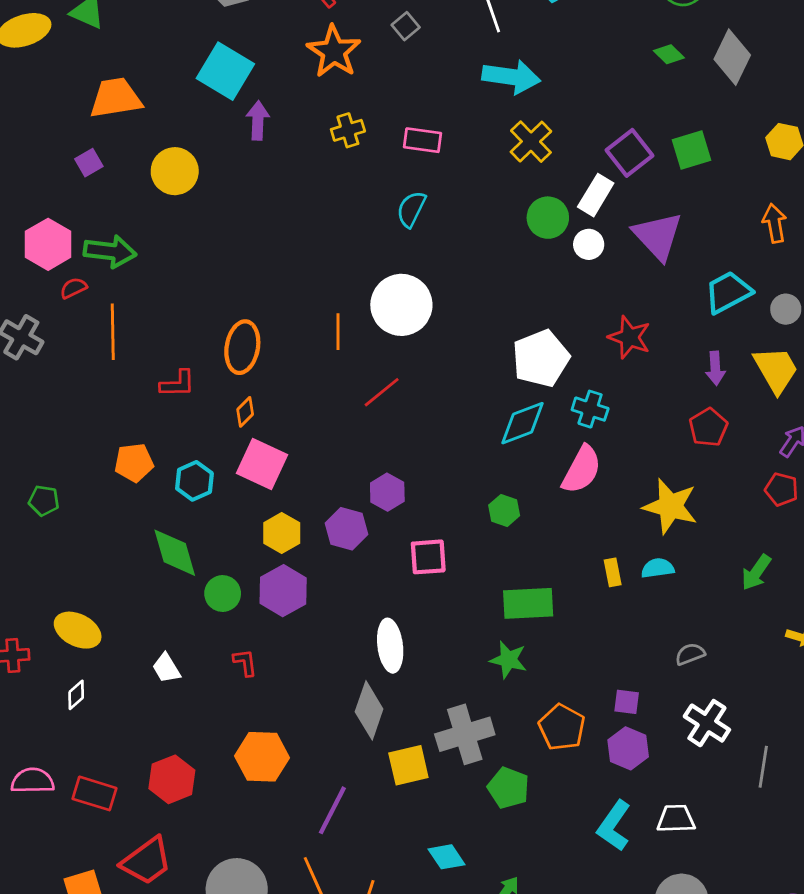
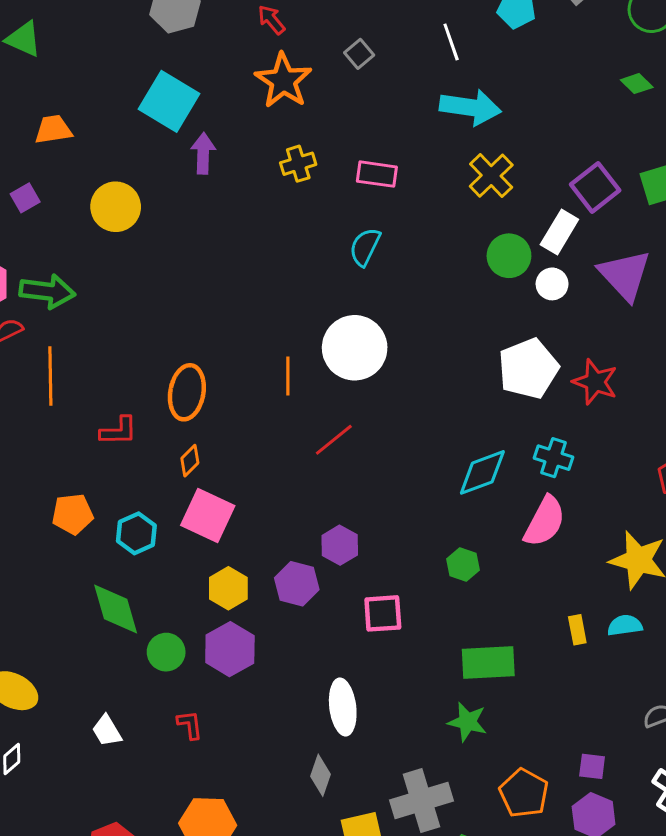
orange trapezoid: (116, 98) -> (53, 130), size x0.7
white pentagon: (541, 358) -> (528, 369), moved
gray diamond: (369, 710) -> (320, 775), size x0.7

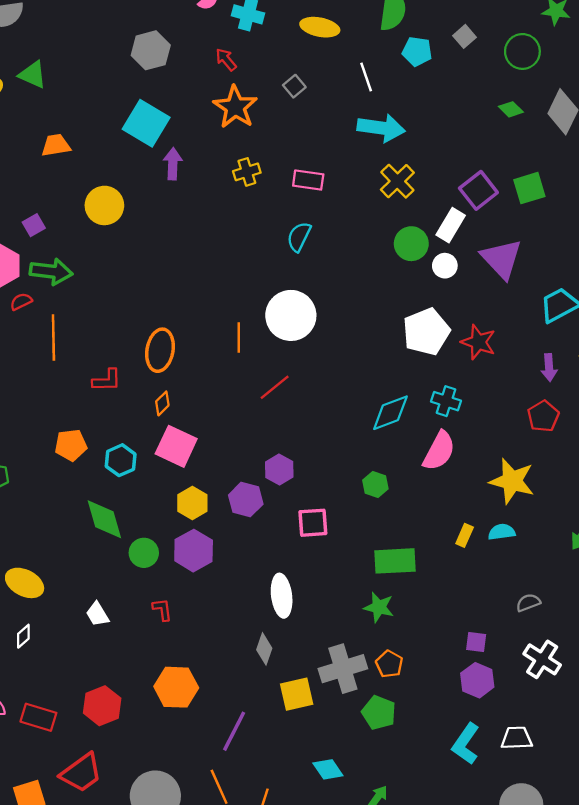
purple square: (25, 198) -> (34, 225), moved
yellow rectangle: (577, 630) -> (465, 535), turned 35
orange pentagon: (524, 793) -> (389, 664), moved, size x0.7

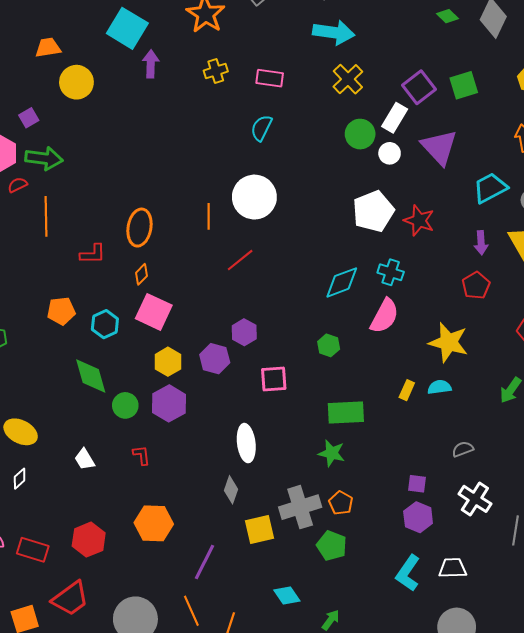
yellow circle: (104, 205) -> (76, 82), moved

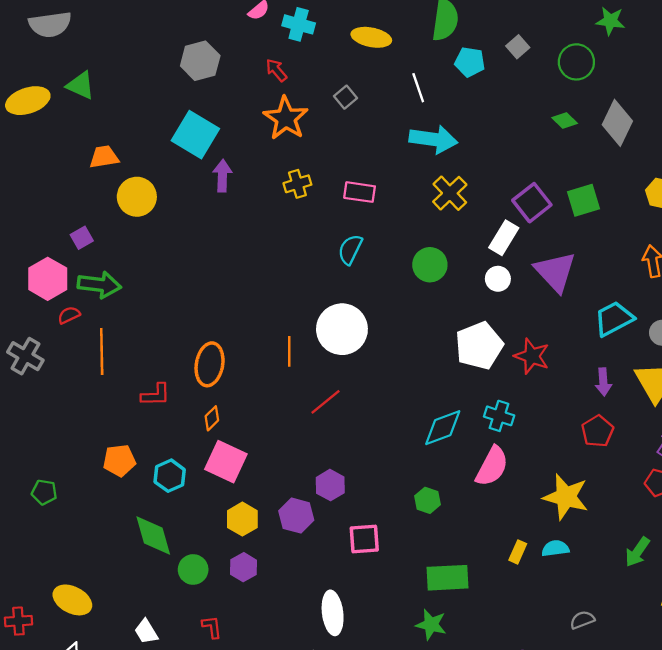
green circle: (360, 134) -> (430, 265), moved
purple hexagon: (169, 403) -> (244, 567), size x0.7

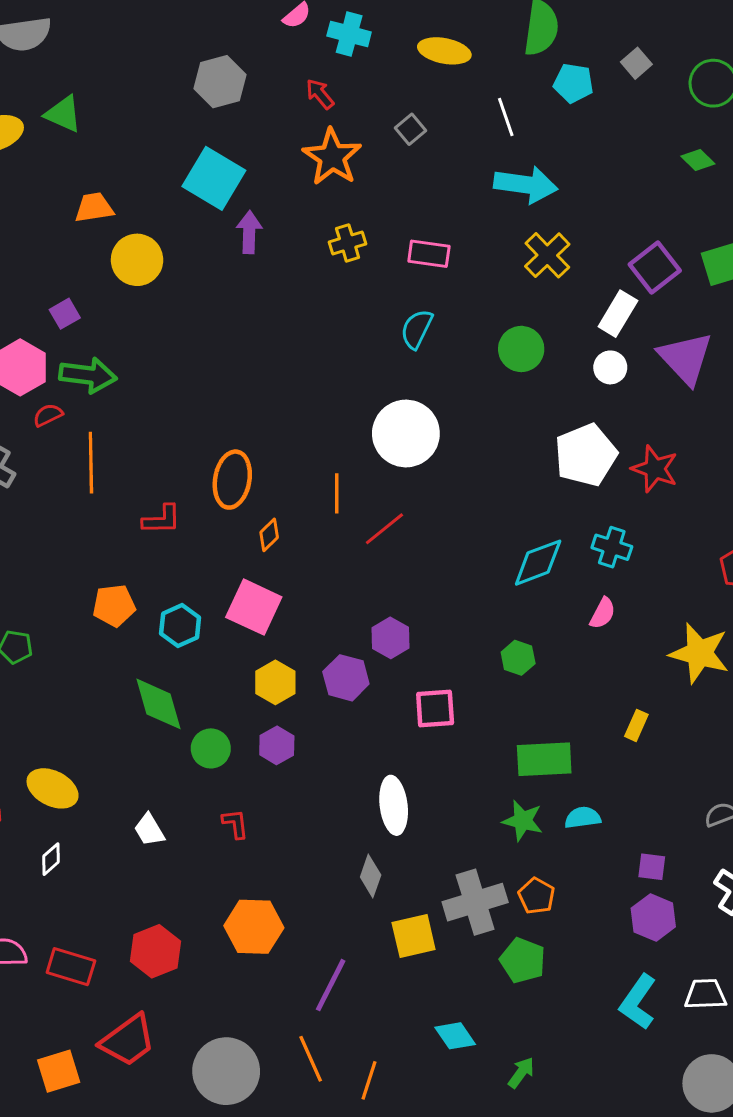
orange line: (289, 351) -> (337, 493), moved
orange diamond: (212, 418) -> (269, 535), moved
pink semicircle: (492, 466) -> (603, 613), size x0.6
cyan semicircle: (555, 548) -> (583, 818), moved

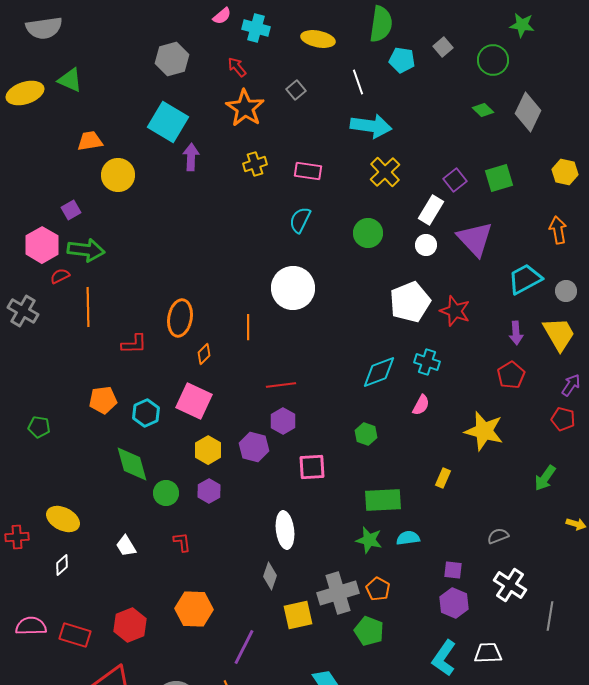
purple square: (655, 268) -> (455, 180), size x0.7
red line: (384, 529) -> (281, 385), moved, turned 32

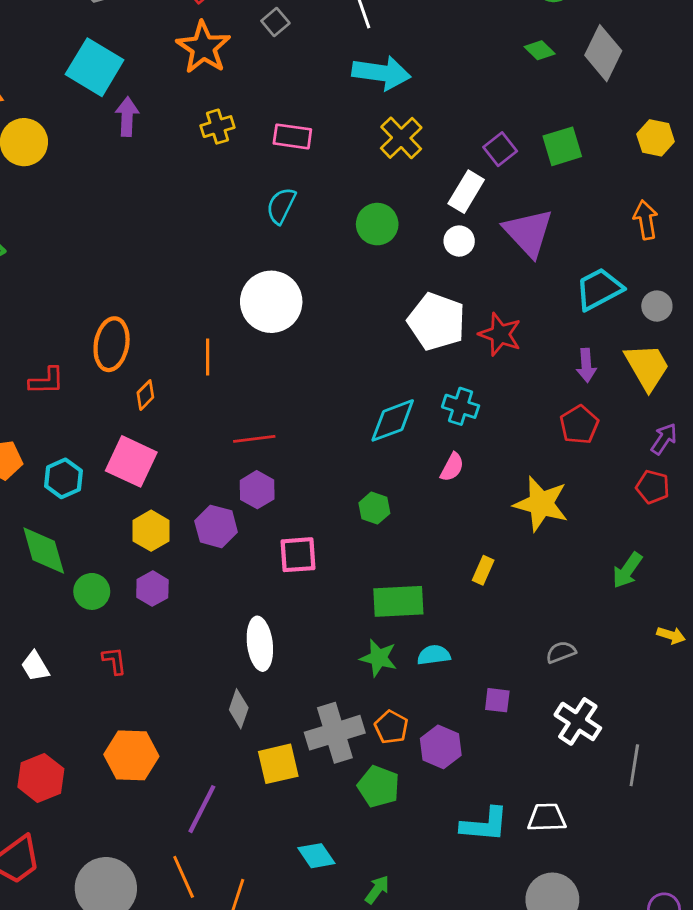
white pentagon: (410, 302) -> (437, 322), turned -30
purple hexagon: (454, 603) -> (441, 747), moved
cyan L-shape: (444, 658) -> (485, 825), turned -120

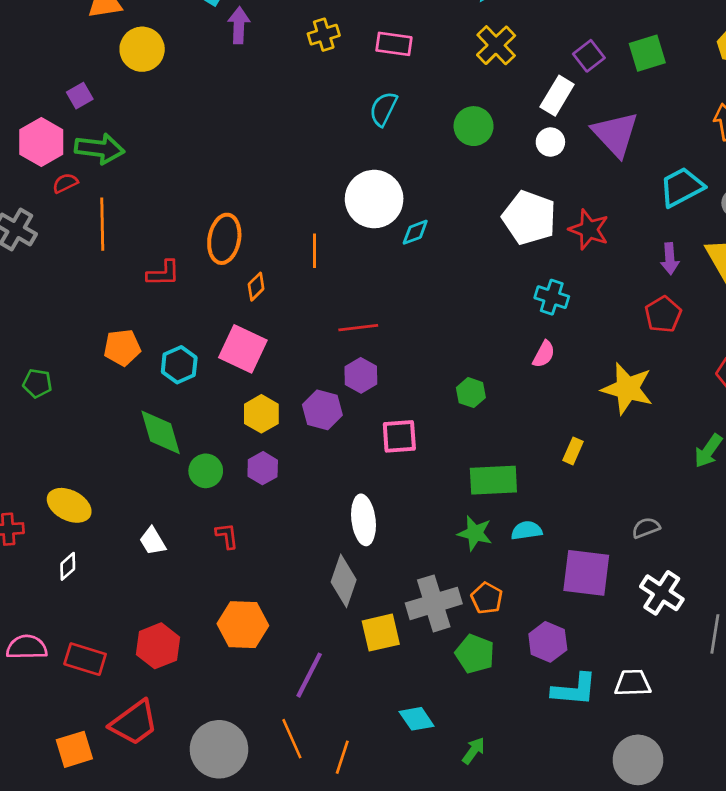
cyan diamond: (393, 420) -> (415, 232), moved, size x0.6
purple square: (497, 700) -> (586, 573), size x2.0
gray diamond: (239, 709) -> (344, 581), size x1.4
purple hexagon: (441, 747) -> (548, 642), moved

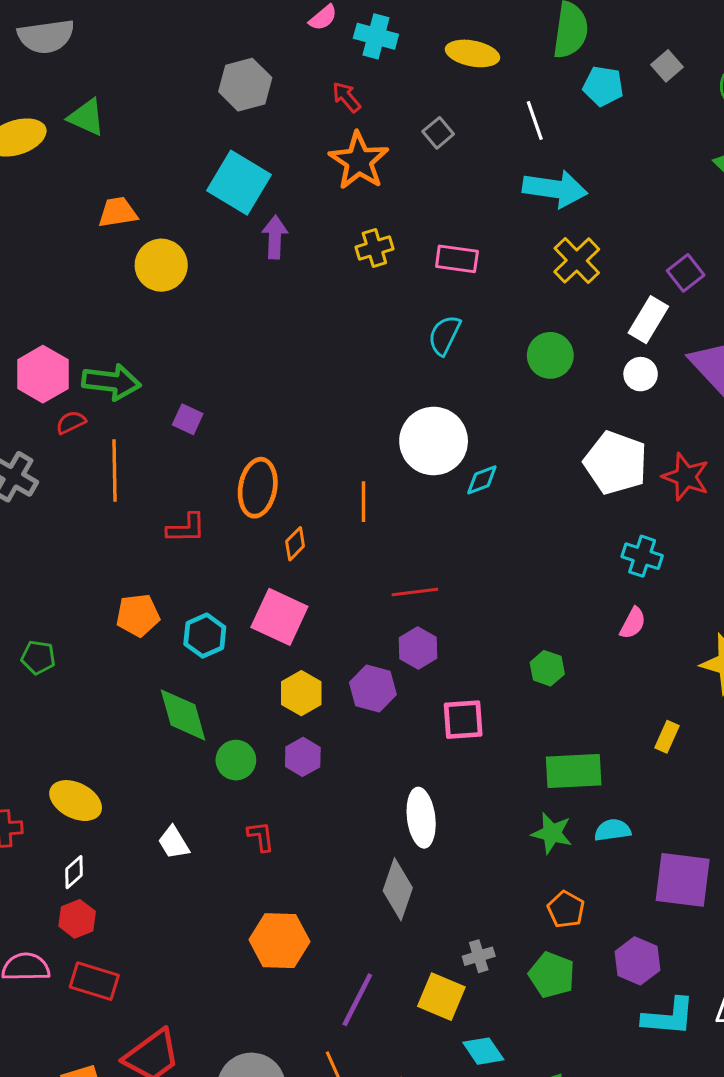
purple square: (80, 96) -> (188, 419), moved, turned -35
gray cross: (434, 603) -> (479, 956), moved, size x0.5
yellow square: (381, 633) -> (441, 997), moved, turned 36
red hexagon: (158, 646) -> (77, 919), moved, size x0.7

